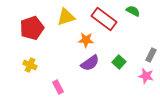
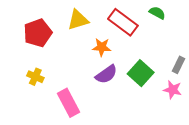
green square: (119, 62) -> (141, 73), size x1.5
pink rectangle: (58, 87) -> (68, 103), size x1.6

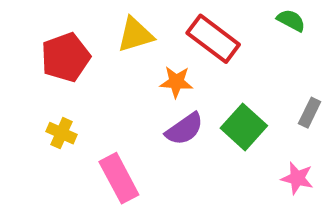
green semicircle: (157, 13) -> (291, 20), moved
pink star: (173, 90) -> (297, 178), moved

